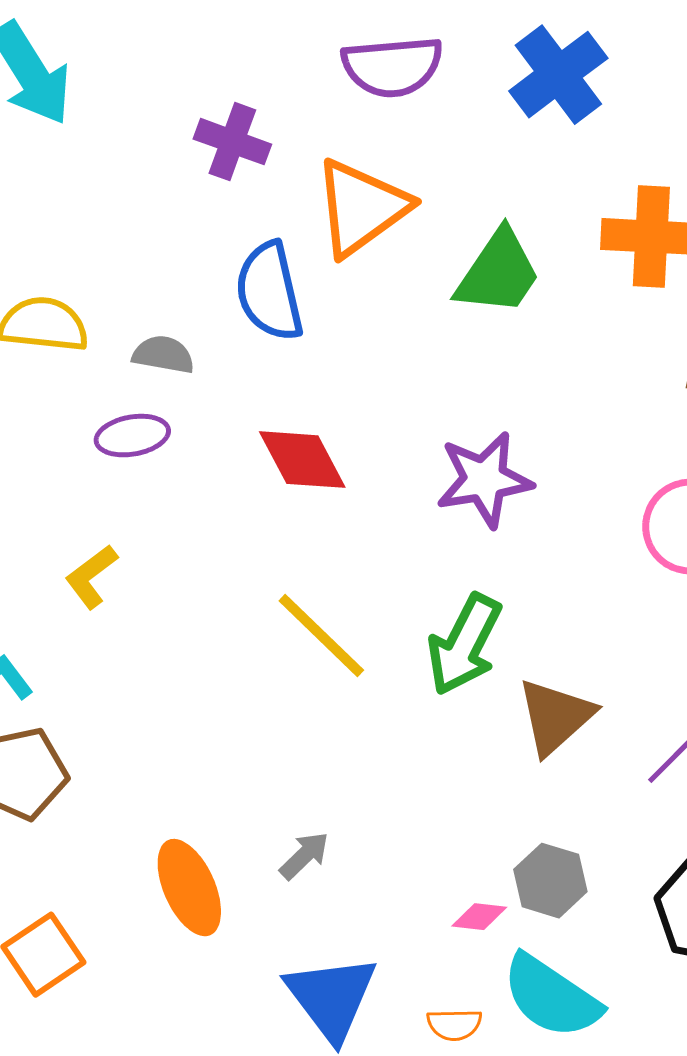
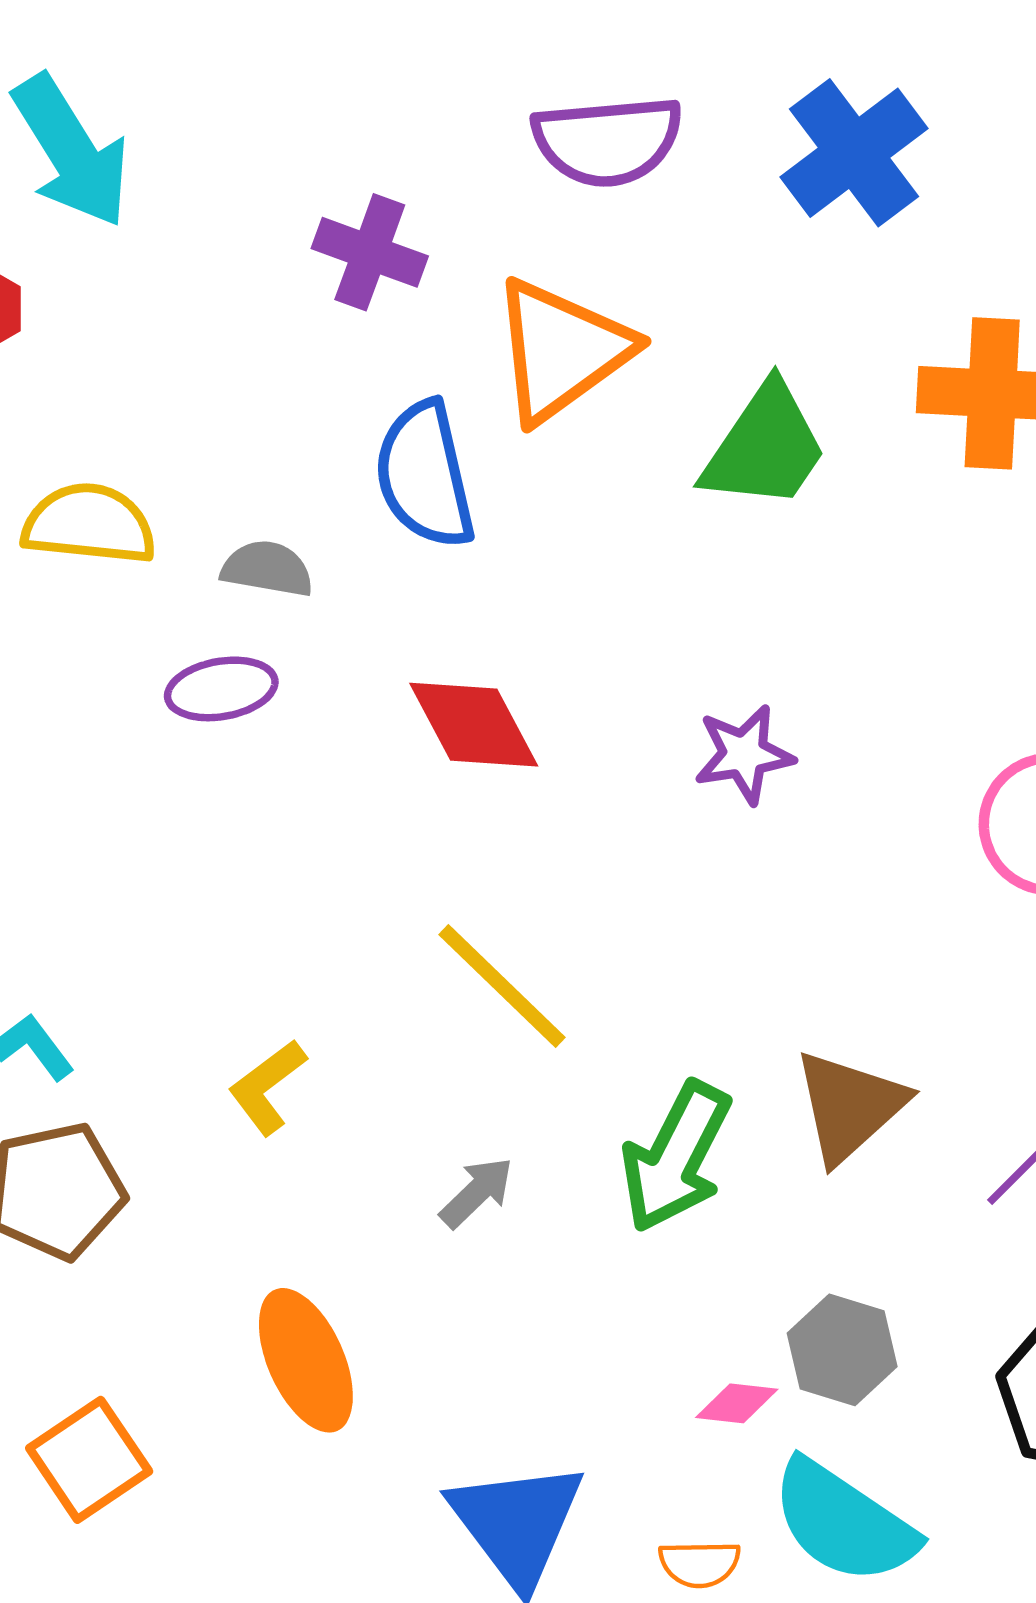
purple star: (484, 480) -> (744, 754), size x0.7
yellow L-shape: (91, 577) -> (267, 1087), moved
green arrow: (464, 645) -> (676, 1157), moved
gray arrow: (304, 856) -> (477, 1192), moved

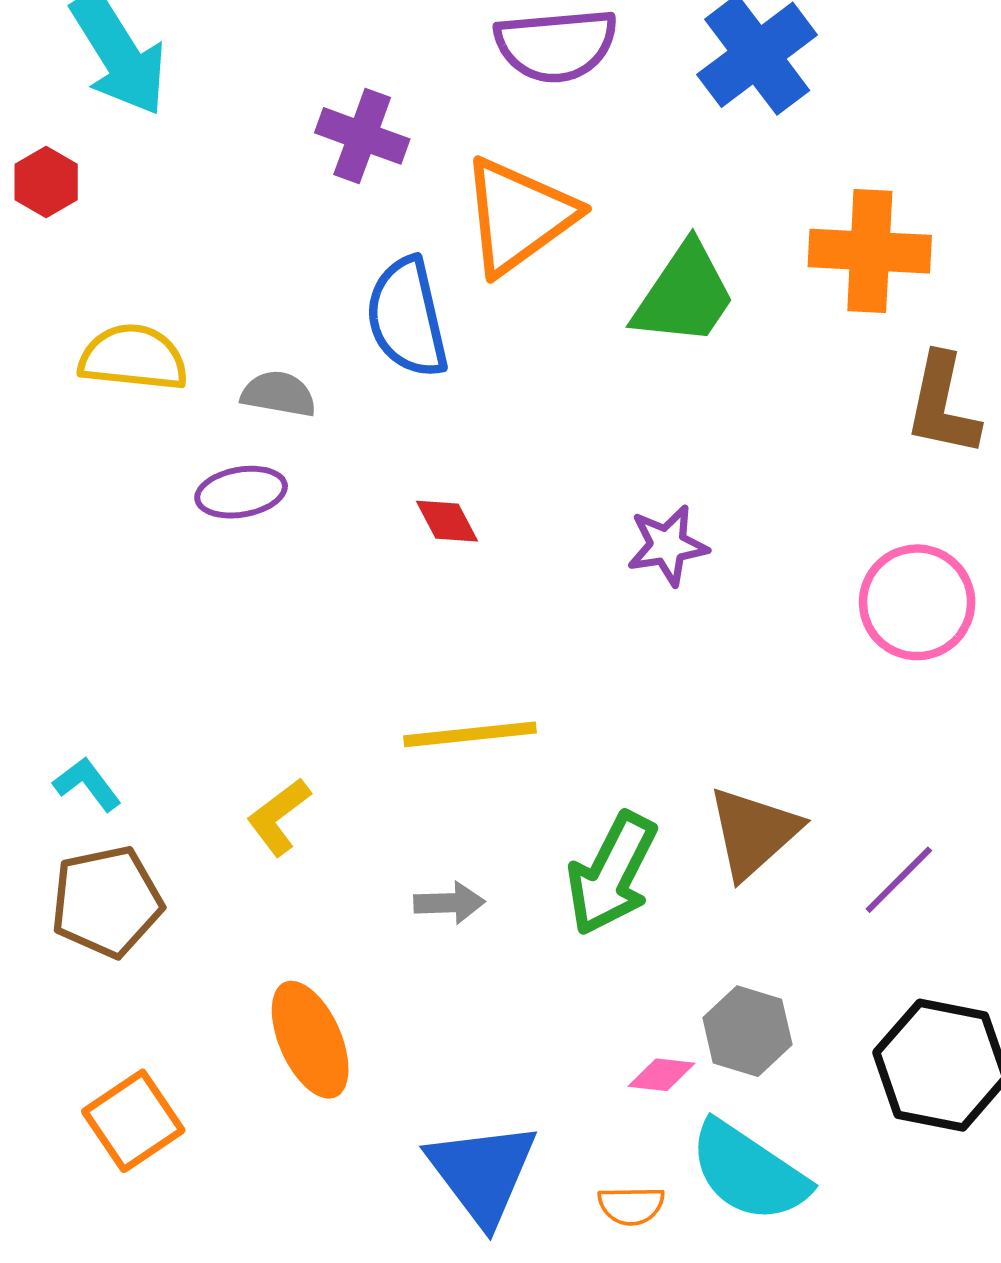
red diamond: (474, 725) -> (447, 521), size x0.6
yellow line: (502, 986) -> (470, 734), turned -50
gray arrow: (477, 1192) -> (449, 903), turned 42

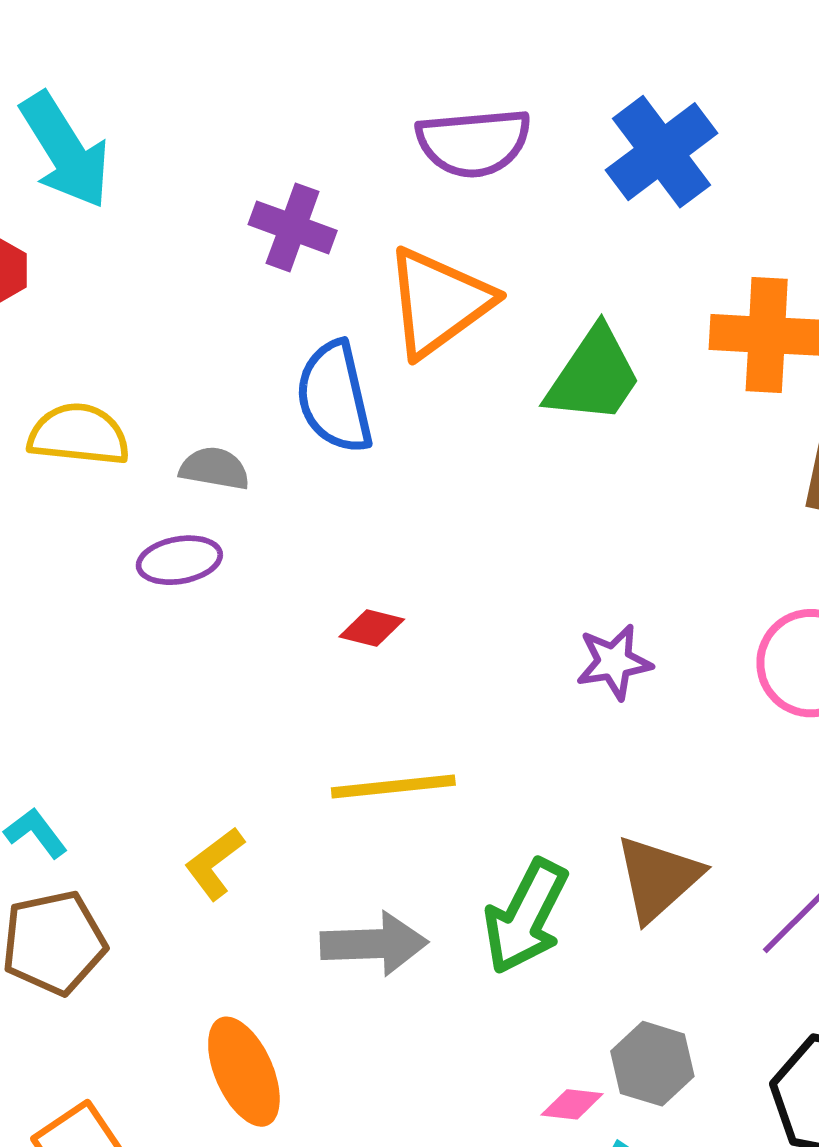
red diamond: (447, 521) -> (372, 628), moved, turned -48
purple star: (667, 545) -> (614, 662), moved
gray arrow: (449, 903) -> (374, 944), size x1.6

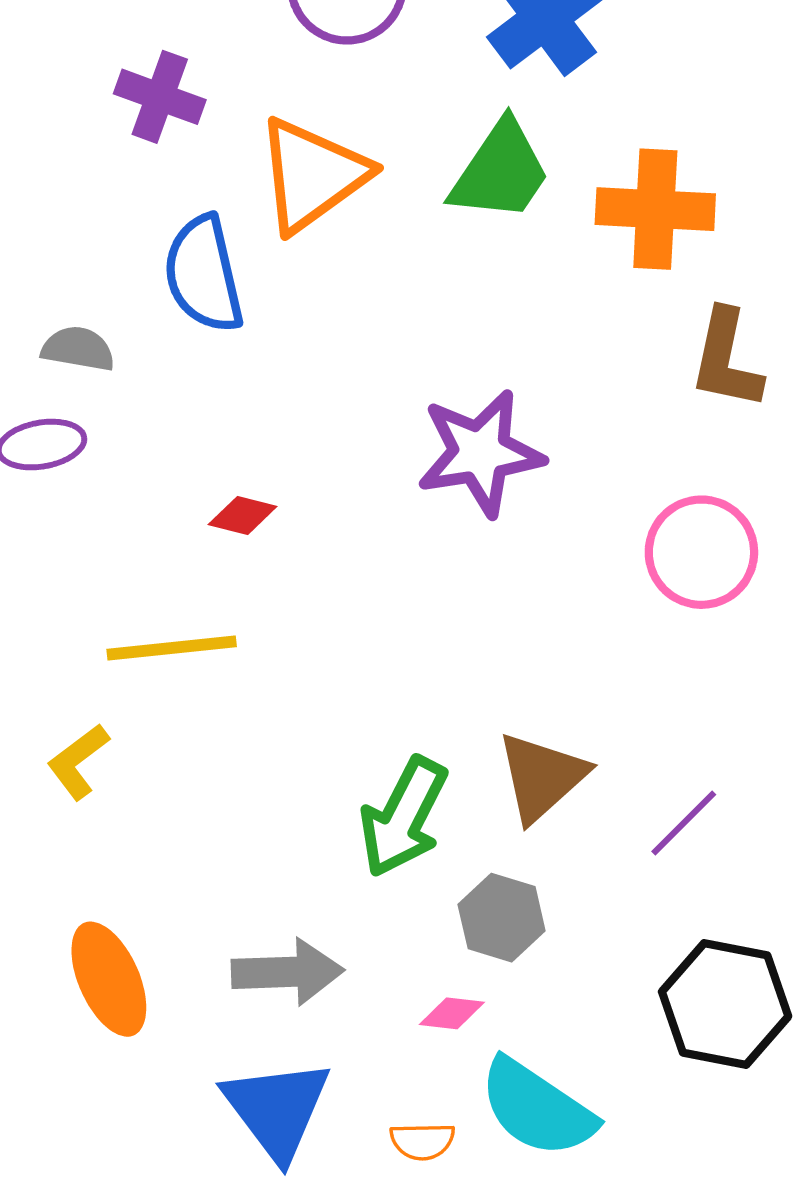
green trapezoid: (594, 376) -> (500, 171), moved
purple star: (614, 662) -> (480, 453), moved, size x1.6
yellow line: (393, 786) -> (172, 648), moved
gray arrow: (374, 944) -> (287, 972), moved
gray hexagon: (652, 1064) -> (502, 918), moved

